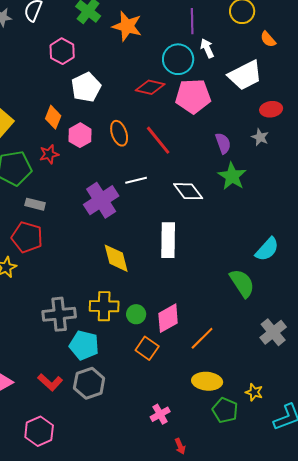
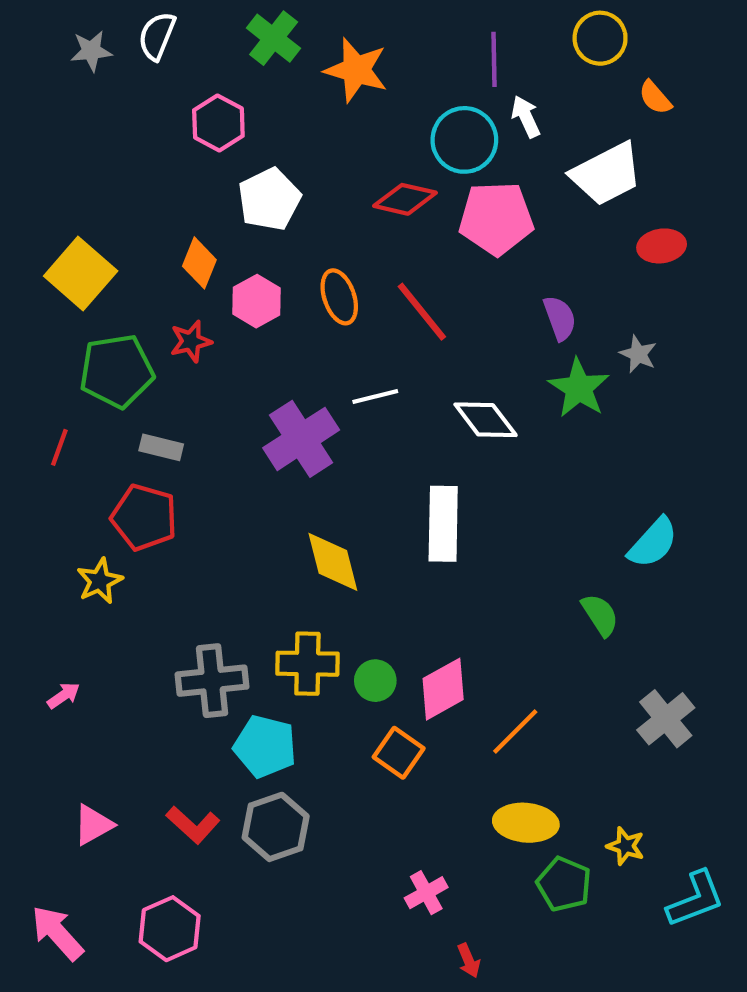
gray star: (260, 137) -> (638, 354), moved
green semicircle: (242, 283) -> (600, 615), size x0.7

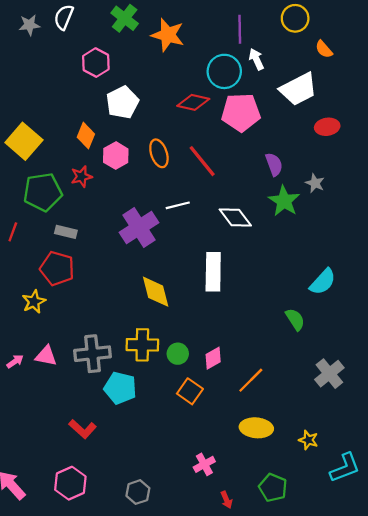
pink diamond: (443, 689) -> (213, 358), size x0.7
pink triangle: (93, 825) -> (46, 356), moved, turned 40
gray hexagon: (276, 827) -> (138, 492), moved, size x0.7
green pentagon: (564, 884) -> (273, 488), moved

